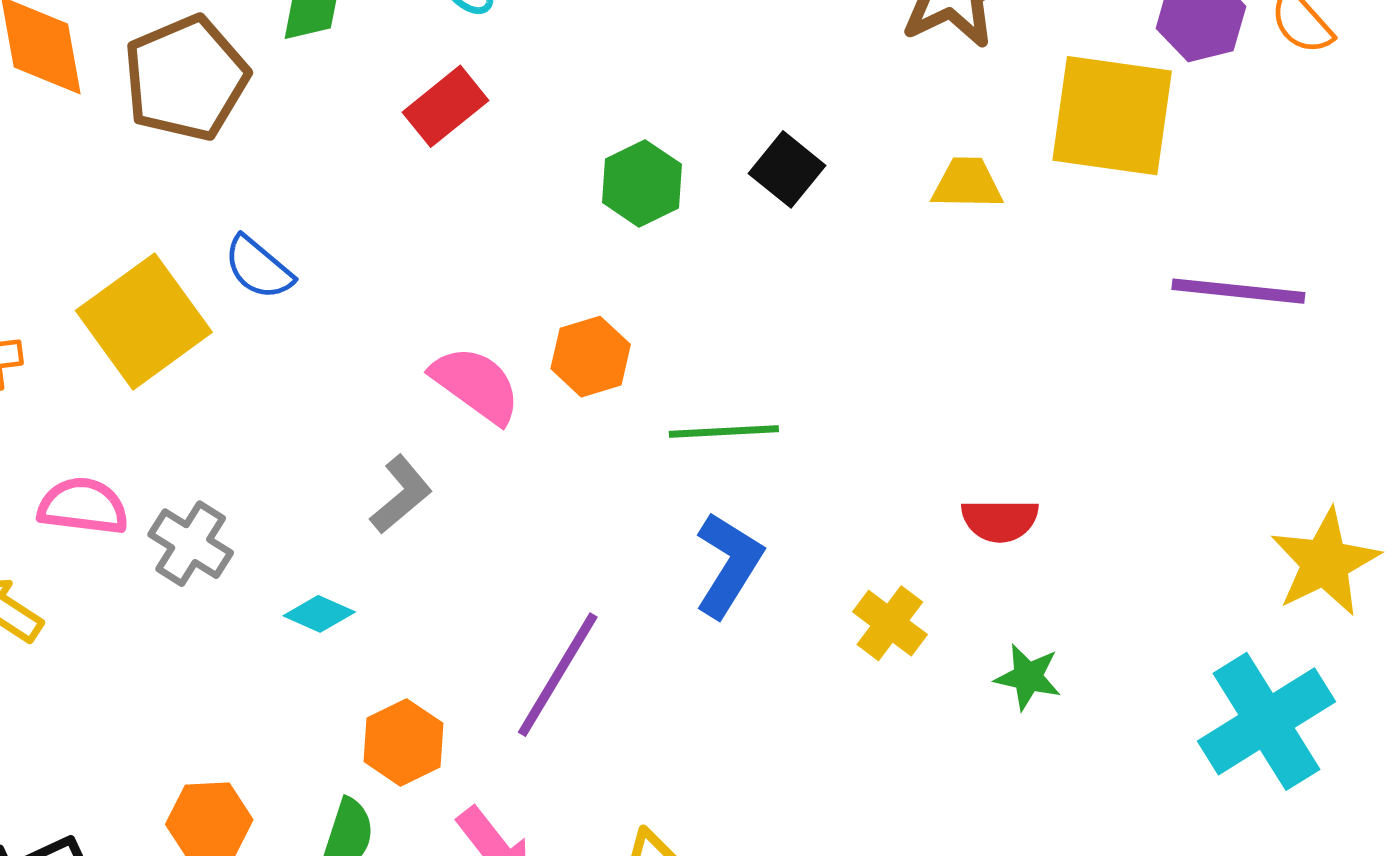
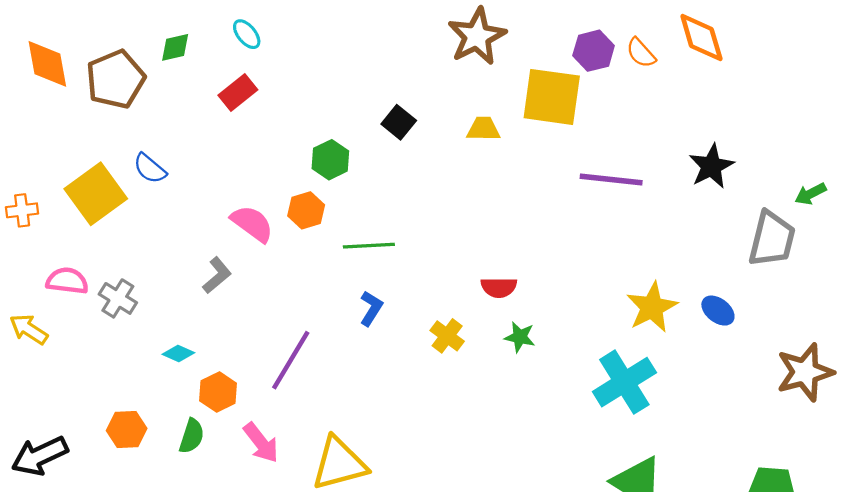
green hexagon: (642, 183) -> (330, 160), moved
blue L-shape: (729, 565) -> (371, 308), size x0.7
cyan diamond: (319, 614) -> (178, 353), moved
green star: (1028, 677) -> (520, 337), moved

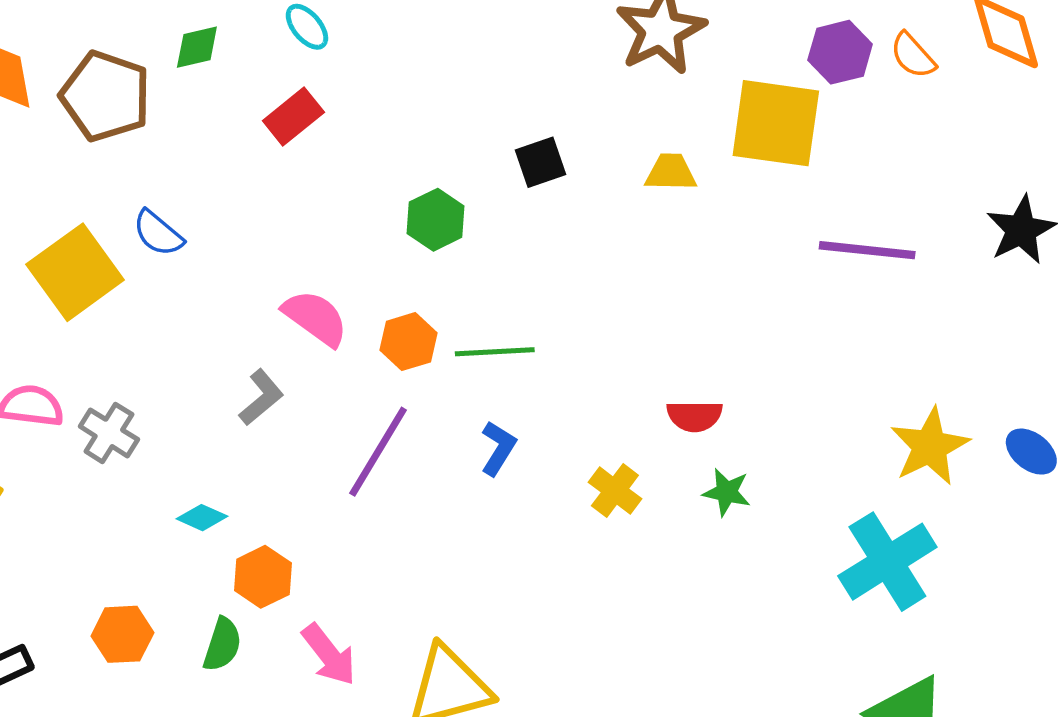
brown pentagon: (116, 79) -> (106, 96), turned -30
black square: (399, 122) -> (541, 162), turned 32
orange hexagon: (306, 210) -> (409, 342), moved
purple line: (291, 360) -> (378, 452), moved

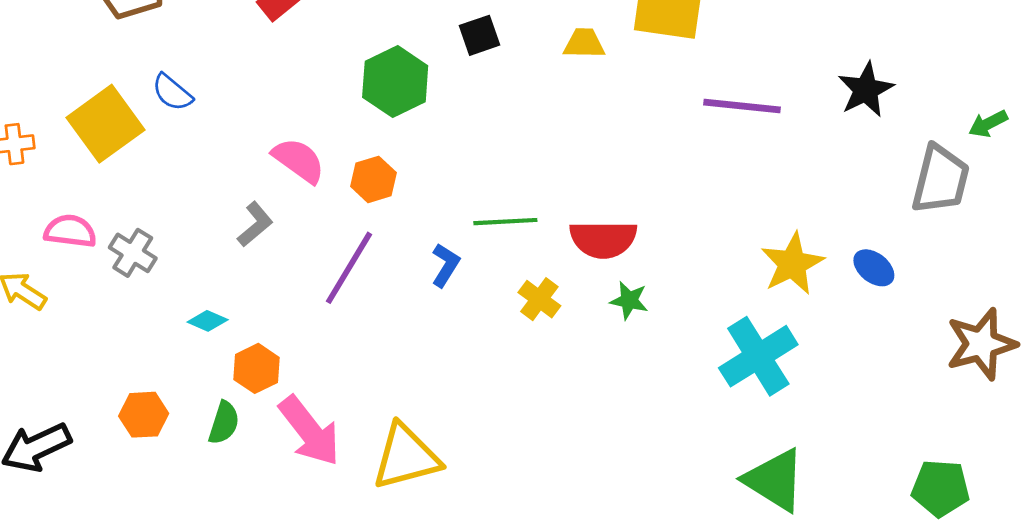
green hexagon: (436, 220) -> (395, 82), size x1.4
green line: (495, 352) -> (505, 222), moved
red semicircle: (695, 416) -> (603, 239), size x1.5
pink arrow: (329, 655) -> (310, 431), size x1.4

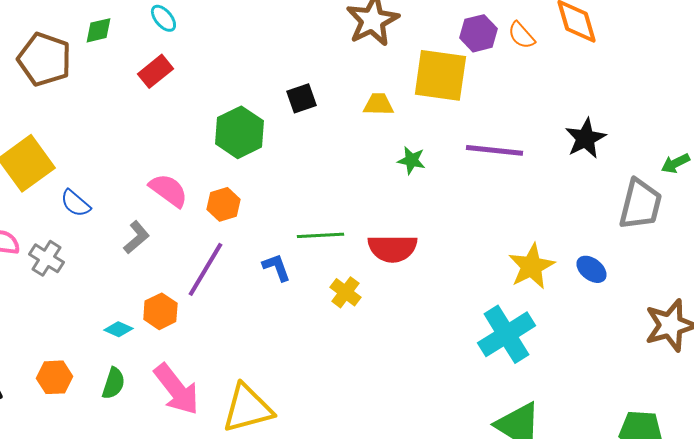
blue semicircle: (172, 92) -> (75, 203), moved
blue L-shape: (446, 265) -> (276, 267), turned -52
green star: (629, 300) -> (411, 160), moved
cyan diamond: (208, 321) -> (118, 329), moved
orange hexagon: (256, 368) -> (160, 311), moved

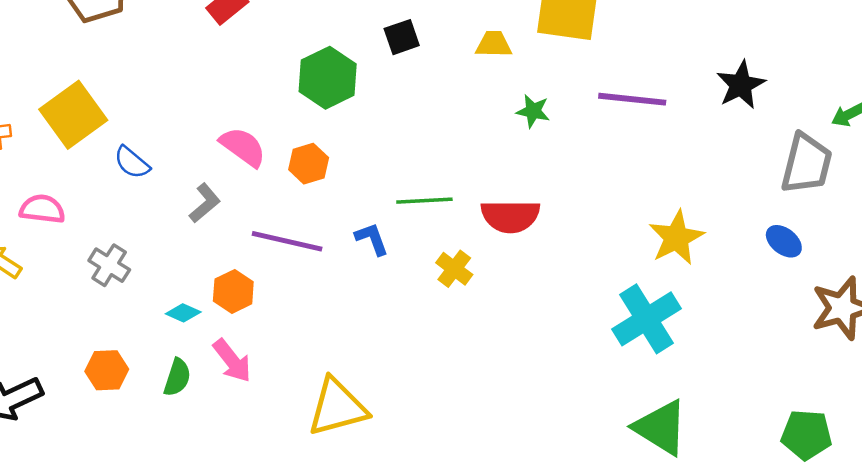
gray cross: (46, 258) -> (109, 265), moved
purple line: (205, 269) -> (287, 241), turned 72
blue ellipse: (591, 269) -> (784, 241), moved
pink arrow: (176, 389) -> (232, 361), moved, size x0.7

